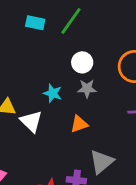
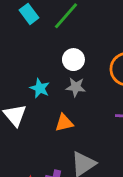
cyan rectangle: (35, 23) -> (29, 14), turned 36

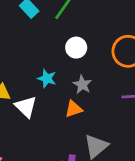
gray star: (76, 87) -> (82, 85), moved, turned 30

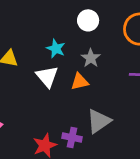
white triangle: (26, 107) -> (47, 77), moved

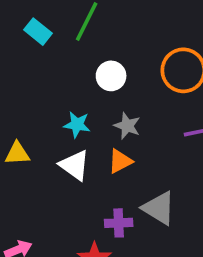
gray triangle: (99, 121) -> (159, 208), turned -40
purple cross: (72, 137) -> (119, 223), moved

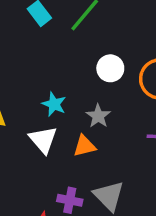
white circle: (111, 76) -> (110, 68), moved

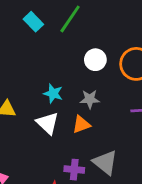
gray star: (98, 116) -> (90, 99), turned -30

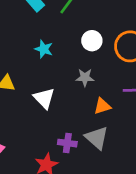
cyan star: (53, 94) -> (44, 49), moved
orange triangle: (81, 124) -> (102, 106), moved

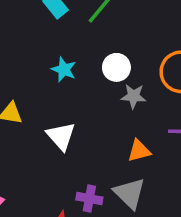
white circle: (92, 41) -> (116, 67), moved
gray star: (85, 78) -> (134, 96), moved

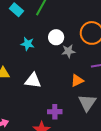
white triangle: (61, 136) -> (33, 81), turned -30
gray triangle: (130, 193) -> (87, 103), moved, turned 30

